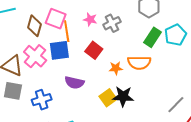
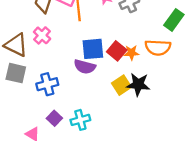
blue square: (59, 50) -> (93, 49), moved
red square: (94, 50) -> (117, 51), moved
pink cross: (35, 56) -> (42, 35), size x0.7

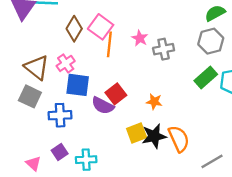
orange semicircle: (158, 48) -> (179, 139), moved, turned -130
blue square: (93, 49) -> (78, 85), moved
red square: (117, 51) -> (116, 94), moved
black star: (138, 84) -> (154, 136), turned -30

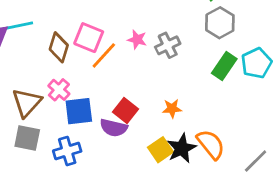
orange line: (109, 44) -> (104, 55), turned 50
brown triangle: (37, 67) -> (27, 103), turned 48

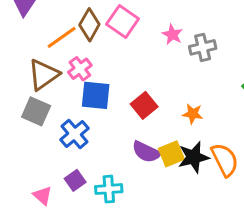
orange line: (104, 55) -> (62, 37), moved
purple semicircle: (114, 128) -> (146, 152), moved
blue cross: (67, 151) -> (75, 134), turned -36

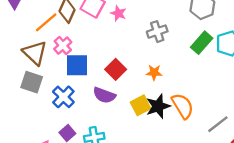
pink star: (172, 34) -> (118, 13), moved
gray cross: (203, 47) -> (157, 32), moved
brown triangle: (44, 75) -> (35, 53), turned -36
purple semicircle: (146, 152) -> (104, 95), moved

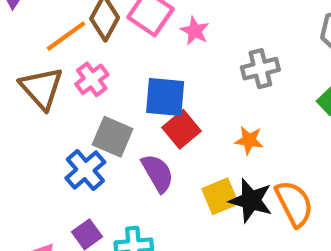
blue square: (77, 65) -> (165, 97), moved
gray square: (32, 82) -> (113, 137), moved
purple semicircle: (104, 95) -> (158, 173), turned -145
black star: (158, 106) -> (251, 201), turned 30

